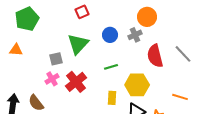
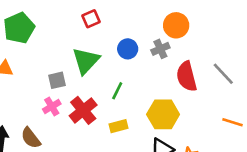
green line: (111, 67) -> (117, 91), moved, turned -48
orange line: (180, 97) -> (232, 122), moved
yellow rectangle: (112, 98) -> (118, 126), moved, turned 72

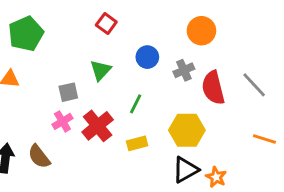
red square: (91, 19) -> (106, 23), turned -30
gray cross: (160, 49) -> (184, 70), moved
green triangle: (86, 61) -> (101, 70), size x0.7

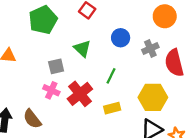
green pentagon: (26, 34) -> (43, 20), moved
green triangle: (101, 70) -> (82, 48), turned -30
pink cross: (62, 121) -> (51, 90), turned -35

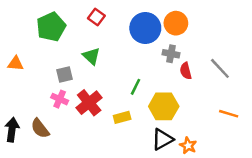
blue circle: (121, 38) -> (145, 28), moved, size x1.6
gray cross: (150, 48) -> (171, 54), moved, turned 35
red semicircle: (174, 63) -> (186, 71), size x0.6
green line: (111, 76) -> (136, 87), moved

